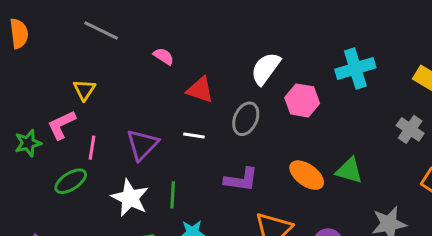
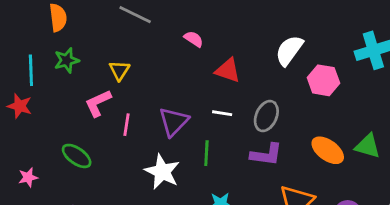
gray ellipse: (246, 119) -> (266, 116), moved
green star: (28, 143) -> (67, 60), moved
green ellipse: (71, 181) -> (77, 156), moved, turned 68
green line: (173, 195) -> (206, 153), moved

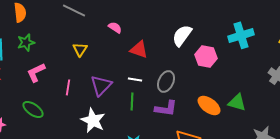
yellow triangle: (119, 70) -> (80, 49), moved
pink L-shape: (98, 103) -> (36, 72), moved
green line: (206, 153) -> (132, 101), moved

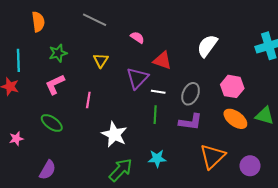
green star: (26, 42) -> (58, 53), moved
pink hexagon: (206, 56) -> (232, 86), moved
purple triangle: (101, 85) -> (137, 78), moved

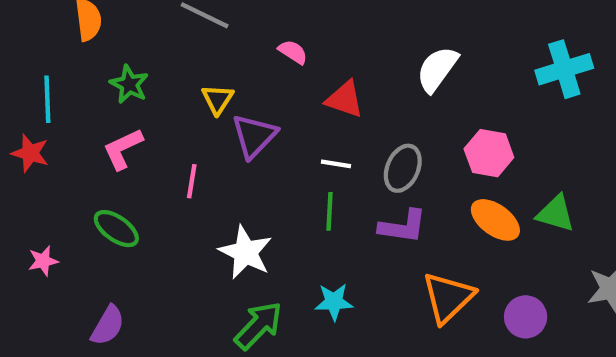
green star: (58, 53) -> (129, 84), turned -30
purple triangle: (137, 78) -> (254, 136), moved

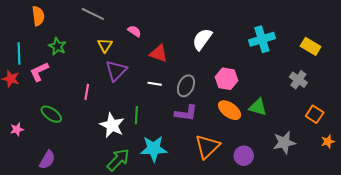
yellow triangle: (218, 99) -> (105, 45), moved
pink L-shape: (123, 149) -> (39, 72), moved
green line: (330, 211) -> (136, 115), moved
cyan star: (334, 302) -> (154, 149), size x1.5

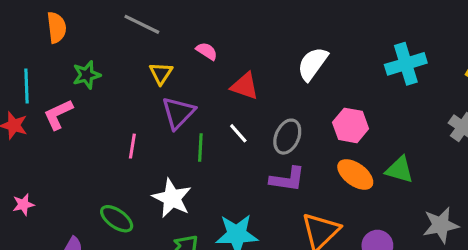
green star: (57, 46) -> (87, 75), turned 30
white line: (155, 84) -> (238, 133), turned 40
green ellipse: (51, 114) -> (117, 219), moved
green line: (136, 115) -> (200, 148), moved

